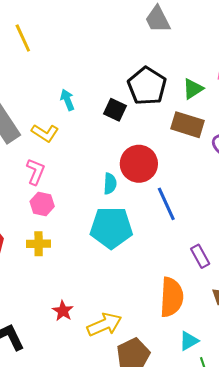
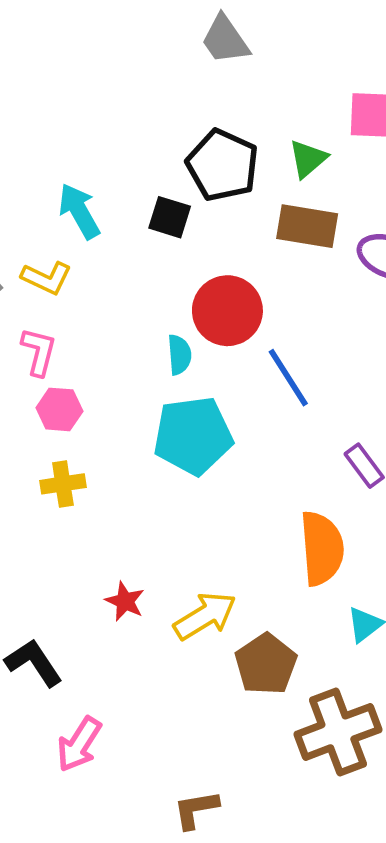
cyan arrow: (67, 100) -> (79, 211), size x1.4

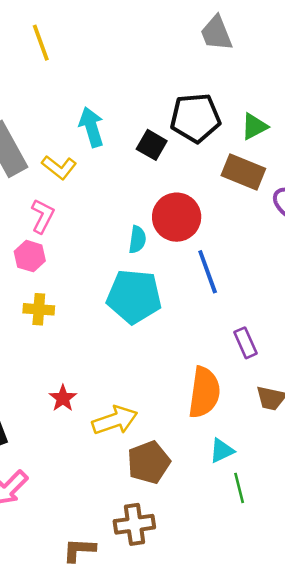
black pentagon: (223, 165) -> (195, 118), turned 30
pink hexagon: (59, 409) -> (30, 256), moved
brown cross: (338, 732) -> (134, 524), moved, size x0.7

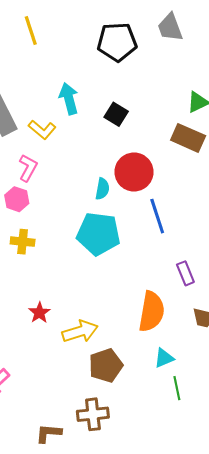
black pentagon: (195, 118) -> (117, 42), moved

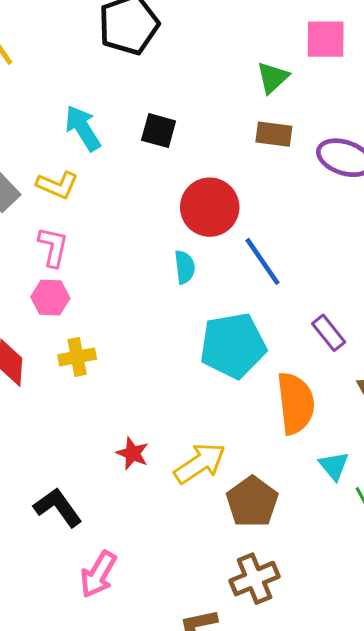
brown rectangle: (188, 138) -> (274, 134), size x0.7
cyan semicircle: (102, 189) -> (185, 267), moved
cyan pentagon: (98, 234) -> (233, 346), moved
cyan triangle: (164, 358) -> (334, 466), turned -30

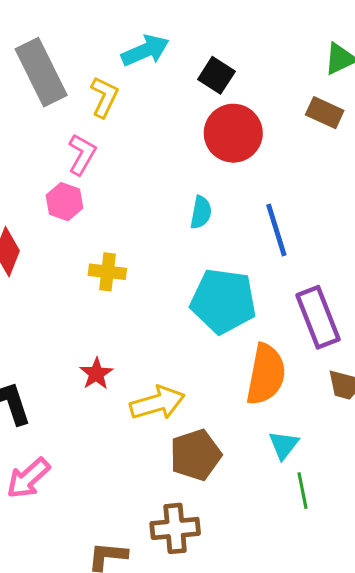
cyan arrow: (83, 128) -> (145, 51), turned 81
yellow L-shape: (57, 185) -> (104, 97), turned -105
red circle: (210, 207) -> (233, 133), moved
purple rectangle: (329, 333) -> (318, 317), size x1.6
yellow cross: (77, 357) -> (107, 272), moved

